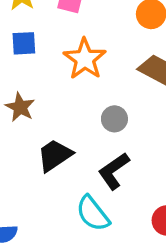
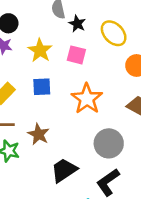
gray circle: (114, 119) -> (109, 143), size x1.5

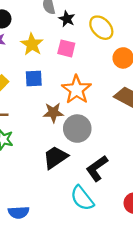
brown star: (39, 134) -> (53, 112), moved, turned -30
gray circle: (109, 143) -> (77, 129), moved

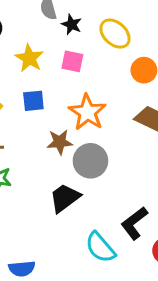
black L-shape: (97, 168) -> (134, 223), moved

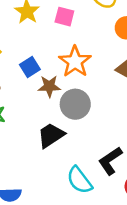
blue square: (33, 101) -> (30, 67), moved, turned -30

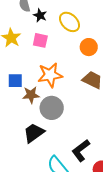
orange star: (75, 62) -> (50, 75), turned 30
blue square: (30, 67) -> (15, 81), turned 35

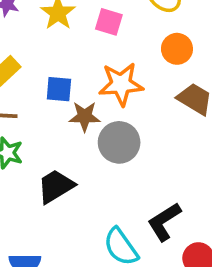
orange circle: (89, 47) -> (177, 49), moved
black trapezoid: (34, 133) -> (56, 186), moved

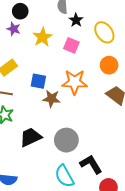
gray circle: (119, 142) -> (66, 140), moved
black L-shape: (164, 222) -> (91, 164), turned 85

